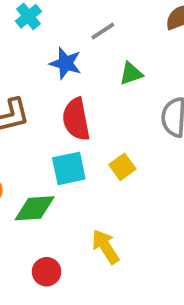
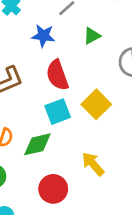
yellow square: (122, 167) -> (96, 104), size x1.5
red circle: (47, 272) -> (53, 189), size x1.4

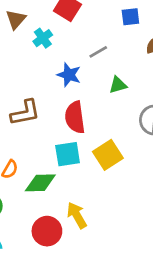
yellow arrow: (93, 164) -> (77, 215), moved

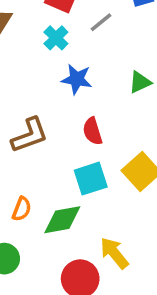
cyan cross: (43, 38) -> (56, 38), moved
gray line: (98, 52) -> (101, 22), moved
red semicircle: (75, 117) -> (93, 131), size x0.7

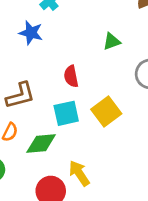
blue star: (77, 79) -> (31, 33), moved
brown L-shape: (30, 135) -> (20, 95), moved

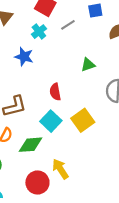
cyan square: (66, 113) -> (51, 121), turned -35

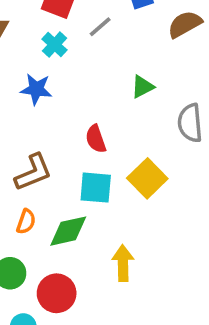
cyan square: (51, 121) -> (96, 188), turned -30
yellow arrow: (60, 169) -> (123, 263), turned 40
red circle: (37, 182) -> (57, 293), moved

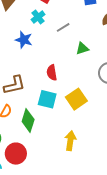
gray line: (100, 27) -> (63, 27), moved
green diamond: (68, 231) -> (28, 121), turned -70
yellow arrow: (123, 263) -> (70, 141), moved

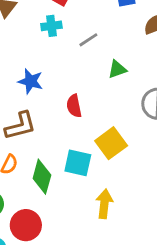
cyan cross: (38, 17) -> (51, 26), turned 32
blue star: (24, 40) -> (31, 81), moved
cyan square: (47, 99) -> (78, 163), moved

